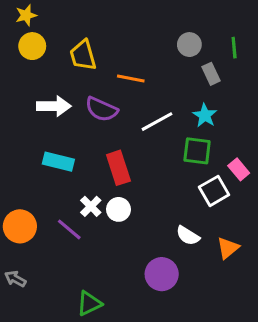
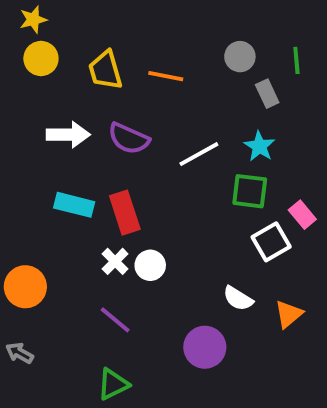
orange line: (131, 78) -> (166, 76), moved
red rectangle: (118, 168) -> (125, 213), moved
purple line: (69, 229) -> (115, 320), moved

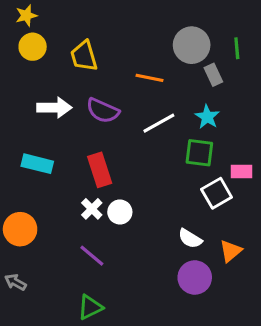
gray circle: (240, 57) -> (192, 45), size x1.5
orange line: (166, 76) -> (149, 78), moved
cyan rectangle: (74, 205) -> (37, 164), moved
pink rectangle: (302, 215) -> (241, 171), turned -50
purple circle: (205, 347) -> (195, 277), moved

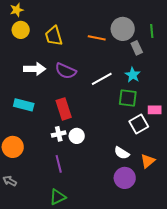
orange line: (149, 78) -> (97, 38), moved
white cross: (92, 209) -> (59, 134), turned 32
purple line: (92, 256) -> (59, 164), turned 36

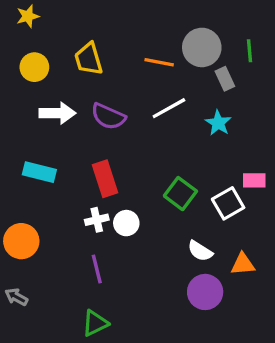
yellow circle: (21, 30) -> (34, 67), moved
white line: (102, 79) -> (169, 108), moved
green square: (128, 98) -> (180, 194), moved, turned 30
orange triangle: (148, 161) -> (243, 264), turned 35

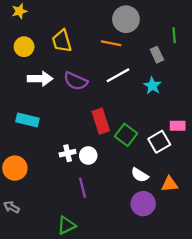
gray circle: (202, 47) -> (126, 19), moved
red rectangle: (105, 179) -> (101, 121), moved
purple line: (97, 269) -> (82, 188), moved

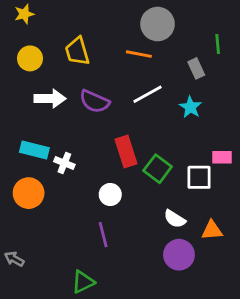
white square: (159, 142) -> (199, 177), turned 30
white cross: (68, 153) -> (64, 163), moved, turned 35
orange circle: (15, 168) -> (29, 193), moved

